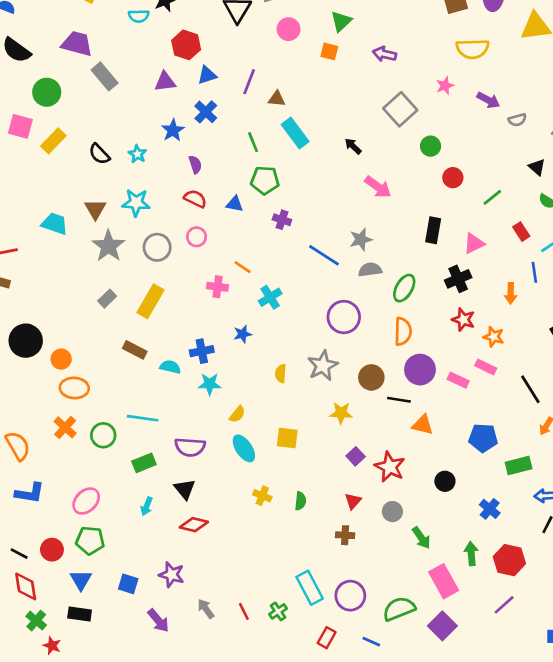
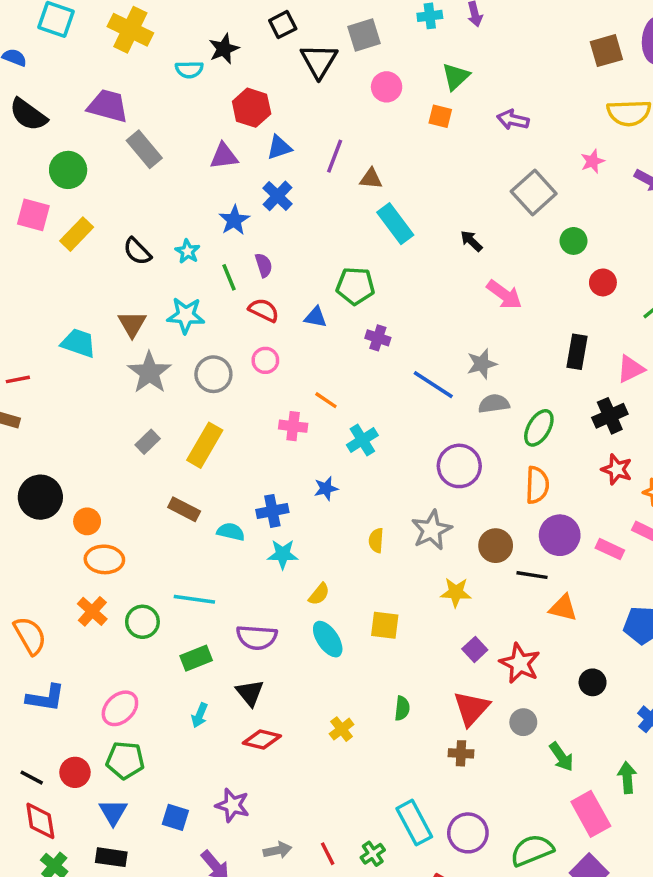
green line: (253, 142) -> (229, 277), moved
yellow cross: (262, 496) -> (342, 729), moved, turned 30
red triangle: (353, 501) -> (471, 708), size x1.6
gray arrow: (206, 609) -> (277, 850), turned 114

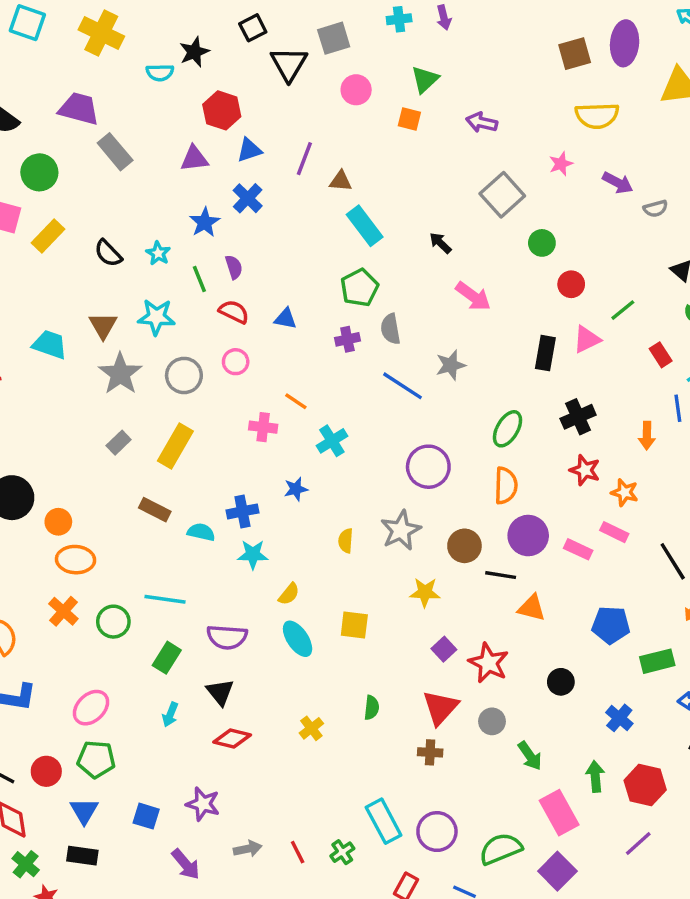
green pentagon: (355, 286) -> (359, 288), moved, turned -30
purple cross: (378, 338) -> (347, 339), turned -30
pink triangle: (631, 369) -> (587, 339), moved
gray semicircle: (494, 404) -> (390, 329), moved, turned -92
green rectangle: (196, 658) -> (167, 658), turned -36

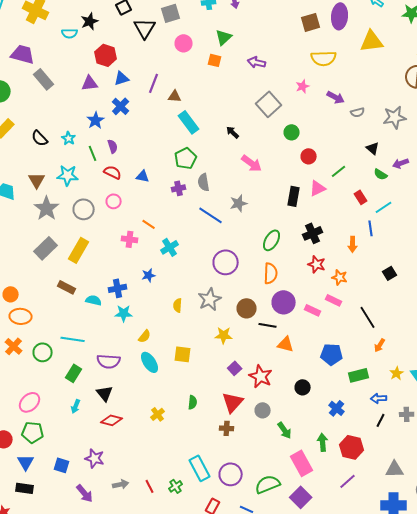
gray rectangle: (119, 443) -> (46, 248), size x1.6

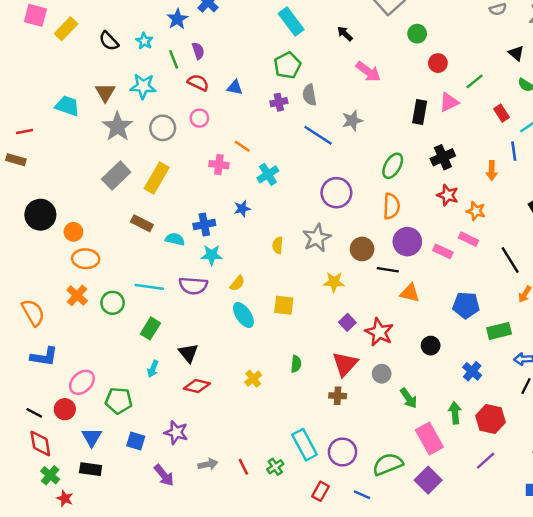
purple semicircle: (109, 361) -> (193, 286), moved
pink ellipse: (30, 402) -> (82, 382), moved
green pentagon: (33, 432) -> (119, 401), moved

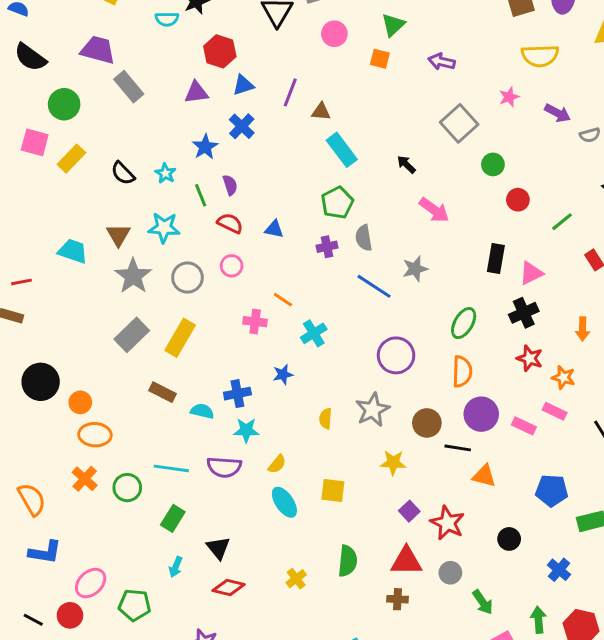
pink triangle: (449, 102) -> (531, 273), moved
green semicircle: (296, 364) -> (348, 561), size x1.5
red triangle: (345, 364) -> (406, 561), turned 48

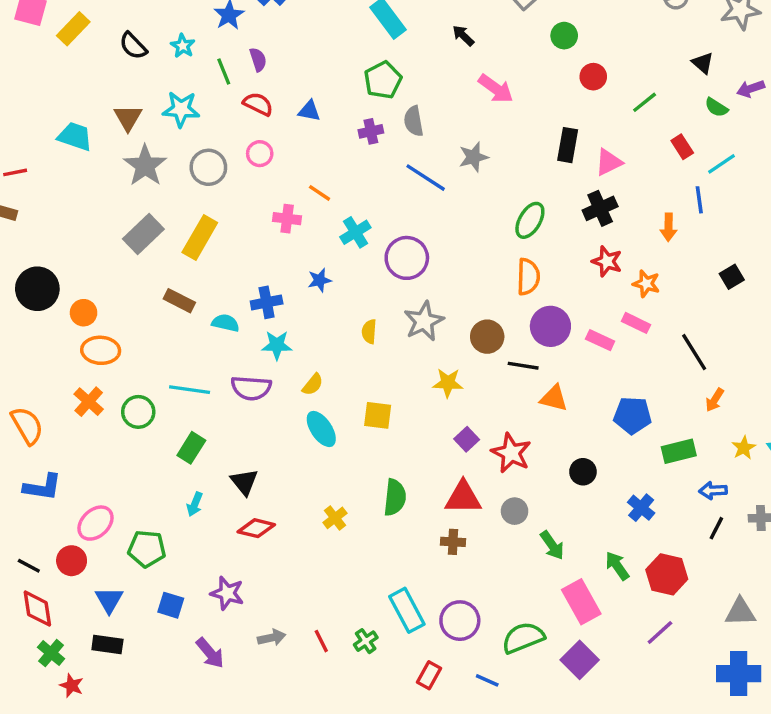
purple circle: (396, 355) -> (407, 258), moved
green arrow: (538, 620) -> (617, 566), turned -30

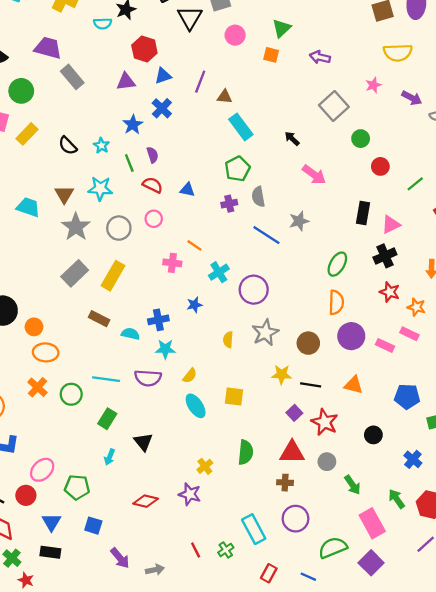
black line: (523, 366) -> (311, 385), moved
red diamond: (256, 528) -> (146, 501), moved
purple star: (227, 593) -> (190, 494), moved
purple circle: (460, 621) -> (296, 519), moved
gray arrow: (272, 638) -> (155, 570), moved

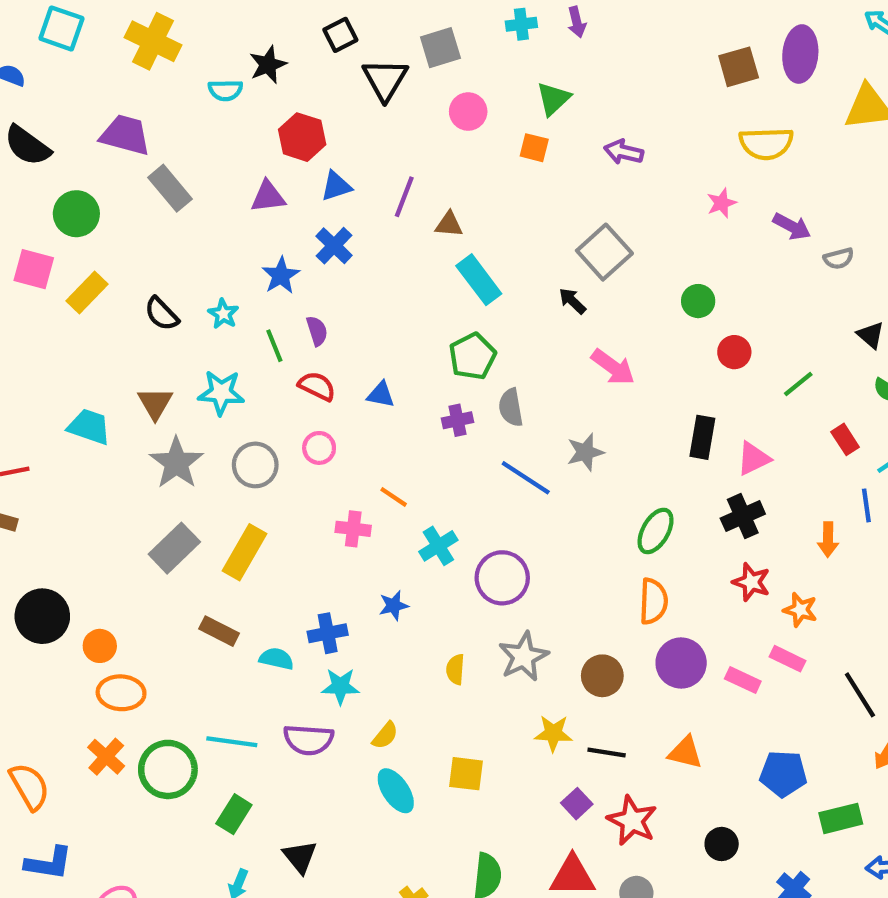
gray square: (334, 106) -> (604, 252), moved
green circle: (71, 394) -> (168, 769), size x1.4

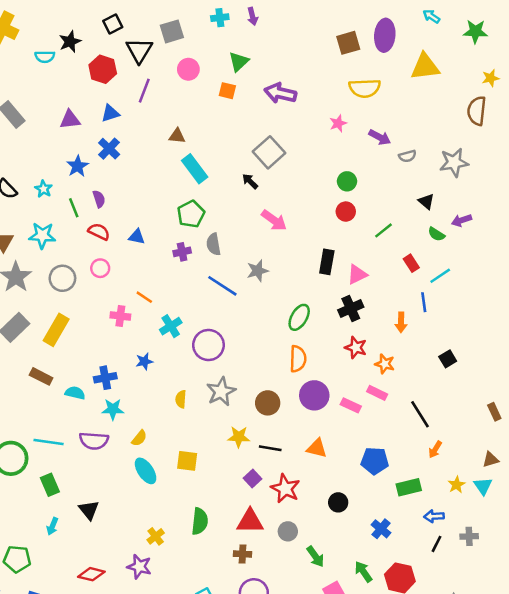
red hexagon: (302, 137) -> (103, 69), moved
purple arrow: (624, 152) -> (280, 93), size x1.4
purple line: (404, 197) -> (144, 91), moved
green circle: (698, 301) -> (347, 181), moved
green rectangle: (234, 814) -> (50, 485), turned -55

